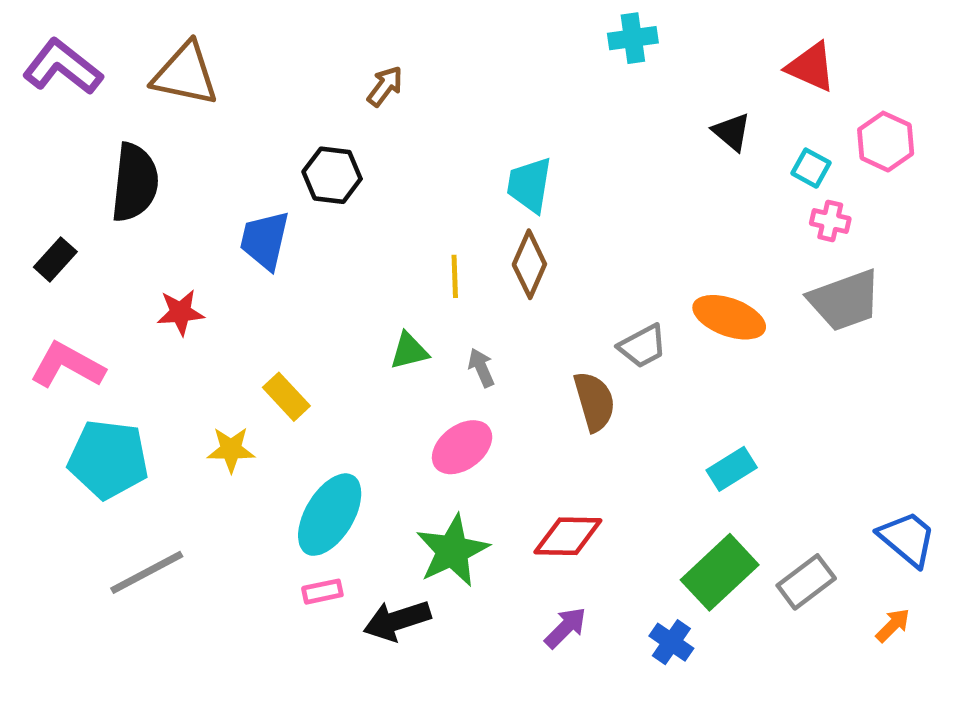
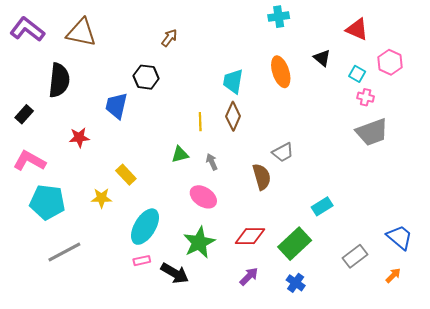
orange ellipse: (729, 317) -> (281, 72), moved, turned 52
pink ellipse: (462, 447) -> (203, 197), turned 70
green rectangle: (720, 572) -> (295, 244), moved
black arrow: (397, 620) -> (175, 273), turned -132

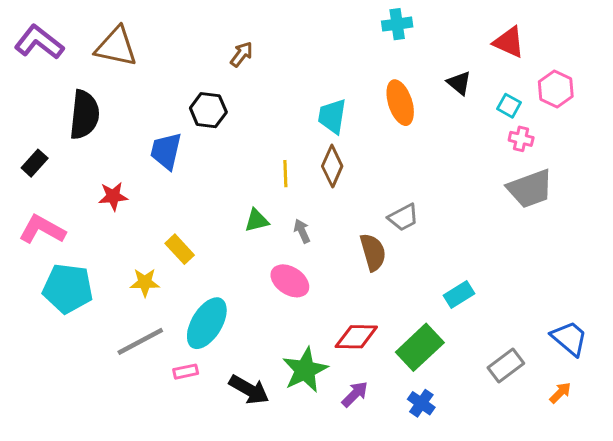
green star: (199, 242) -> (305, 370), moved
gray line: (64, 252) -> (140, 341), moved
pink rectangle: (142, 261) -> (186, 372), moved

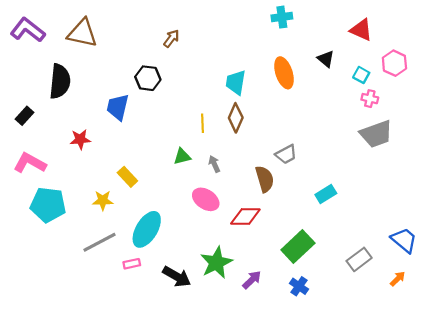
cyan rectangle: (459, 294) -> (326, 194), moved
red diamond: (356, 337) -> (245, 217), moved

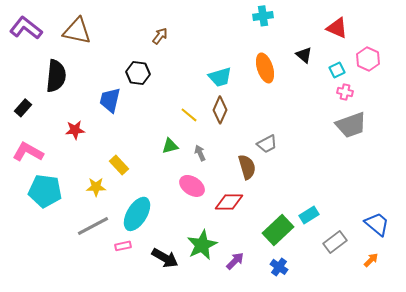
cyan square: (361, 75) -> (337, 70), turned 35
cyan trapezoid: (236, 82) -> (220, 77), turned -115
yellow line: (202, 123) -> (189, 115), turned -48
cyan rectangle: (326, 194) -> (309, 215), moved

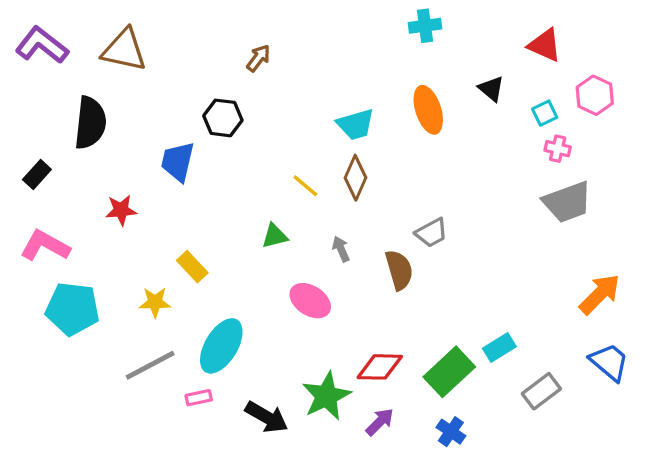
gray arrow: (200, 153) -> (341, 249), moved
red diamond: (229, 202) -> (380, 367), moved
orange arrow: (371, 260) -> (600, 294), moved, size x1.8

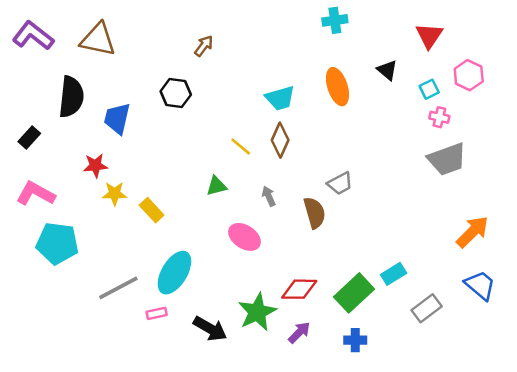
red triangle: (545, 45) -> (429, 36), turned 40
blue trapezoid: (178, 162) -> (117, 118), moved
yellow star: (155, 302) -> (115, 194), moved
blue cross: (451, 432) -> (355, 340), turned -35

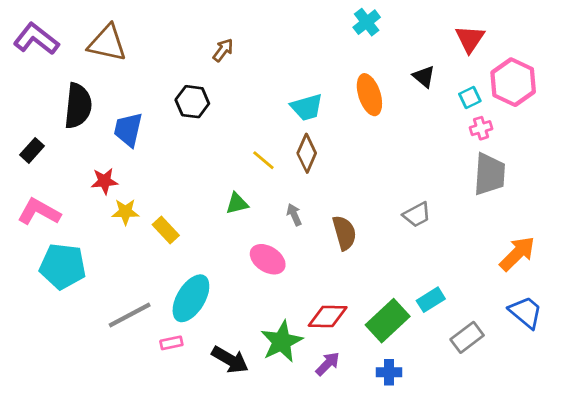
cyan cross: (335, 20) -> (367, 22), turned -30
pink hexagon: (469, 75) -> (513, 82), size x1.4
pink cross: (439, 117) -> (481, 128), turned -30
gray trapezoid: (447, 159) -> (489, 174), turned -66
gray trapezoid: (340, 183) -> (417, 215), moved

